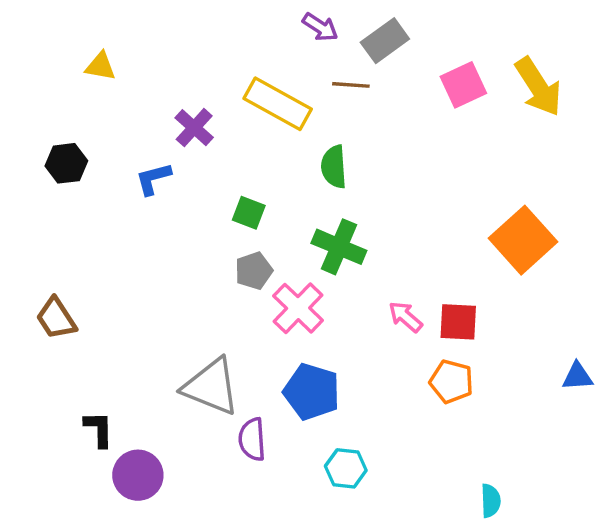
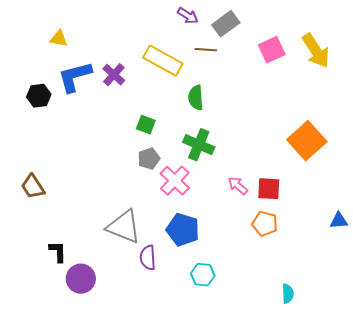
blue L-shape: (153, 179) -> (75, 77), moved, size x1.6

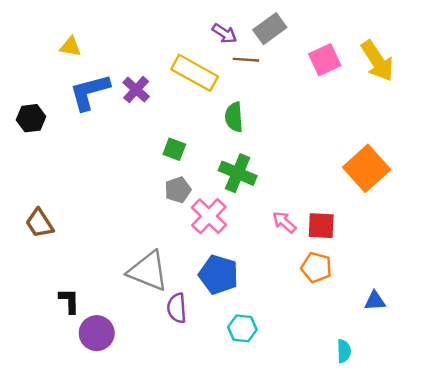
purple arrow: (188, 16) -> (224, 33), moved
black hexagon: (39, 96) -> (31, 118), moved
blue triangle: (339, 221) -> (375, 301), moved

